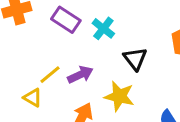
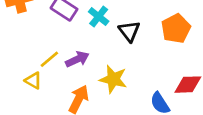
black triangle: (135, 59) -> (129, 31), moved

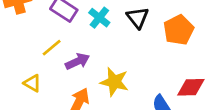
black triangle: (129, 31) -> (138, 18), moved
yellow line: (49, 59) -> (52, 48), moved

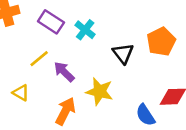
black triangle: (138, 18) -> (123, 53), moved
purple arrow: (77, 61) -> (64, 72), turned -110

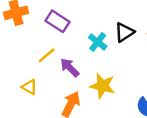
cyan cross: (85, 30) -> (98, 42), moved
black triangle: (123, 53) -> (124, 32), moved, turned 35

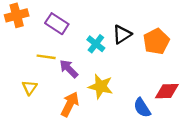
yellow line: (47, 55) -> (46, 57), turned 48
yellow triangle: (29, 87) -> (30, 88), turned 35

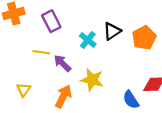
purple rectangle: (57, 24) -> (51, 21), turned 30
yellow triangle: (30, 88) -> (24, 90), moved

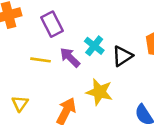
black triangle: (112, 31) -> (122, 56), moved
purple arrow: (62, 63) -> (70, 57), moved

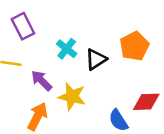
purple arrow: (70, 57) -> (41, 81), moved

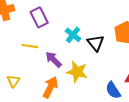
black triangle: (96, 59) -> (96, 43), turned -36

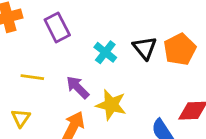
black triangle: (96, 43) -> (145, 48), moved
yellow line: (30, 46) -> (32, 77), moved

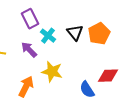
purple rectangle: (57, 27) -> (30, 19), moved
purple arrow: (78, 87) -> (29, 50), moved

